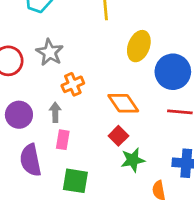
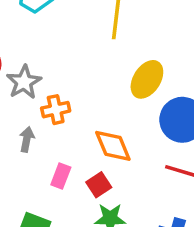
gray star: (50, 52) -> (24, 82), moved
pink rectangle: (63, 140) -> (61, 176), moved

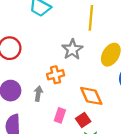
gray star: (24, 82) -> (72, 49), moved

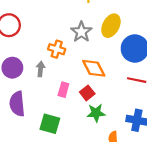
gray star: (72, 49) -> (81, 32), moved
orange cross: (56, 75) -> (57, 49), turned 35

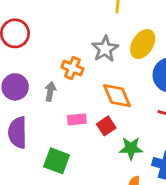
pink rectangle: (63, 90) -> (77, 119), turned 64
green star: (96, 113) -> (131, 148), moved

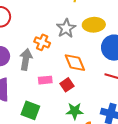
yellow ellipse: (143, 44) -> (94, 25), turned 55
gray arrow: (50, 91) -> (26, 59), size x1.5
green star: (131, 148) -> (75, 111), moved

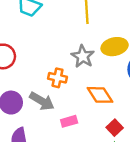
gray arrow: (26, 59) -> (42, 101), turned 120
red square: (67, 85) -> (115, 128), moved

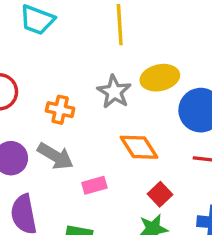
orange cross: (58, 78) -> (60, 110), moved

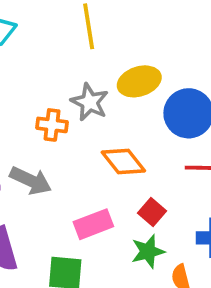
orange cross: (60, 110) -> (52, 125), moved
pink rectangle: (94, 185) -> (93, 224), moved, size x1.4

